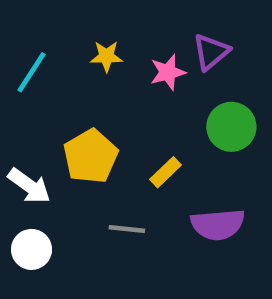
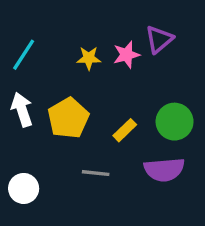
yellow star: (106, 56) -> (89, 58), moved
green circle: (231, 127) -> (175, 122), moved
white arrow: (29, 186) -> (22, 110), moved, turned -144

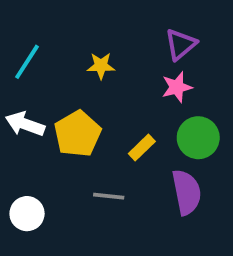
pink star: (127, 55) -> (177, 87), moved
white arrow: (22, 110) -> (25, 124), turned -52
purple semicircle: (164, 170) -> (187, 192), turned -96

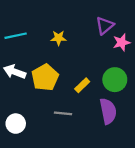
cyan line: (27, 62) -> (16, 36), turned 45
pink star: (177, 87) -> (122, 42), moved

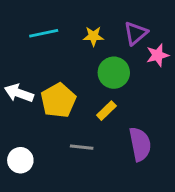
cyan line: (16, 36) -> (44, 33), moved
yellow star: (58, 38) -> (93, 36), moved
green circle: (115, 80) -> (114, 73), moved

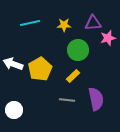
purple triangle: (136, 33) -> (93, 23), turned 36
gray line: (82, 147) -> (67, 100), moved

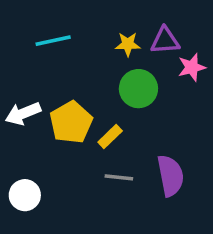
yellow star: (64, 25) -> (128, 44), moved
white arrow: (13, 64) -> (23, 113), turned -42
yellow rectangle: (73, 76) -> (110, 137), moved

